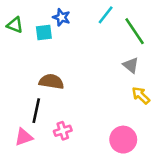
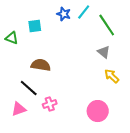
blue star: (61, 17) -> (64, 14), moved
green triangle: (15, 25) -> (12, 38), moved
black line: (36, 111) -> (29, 88), turned -60

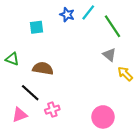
green triangle: (12, 38) -> (12, 59), moved
yellow arrow: (112, 76) -> (125, 74), moved

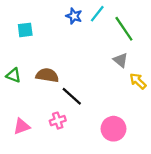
cyan square: (37, 27) -> (25, 30), moved
green triangle: (12, 59) -> (14, 75), moved
black line: (30, 93) -> (72, 96), moved

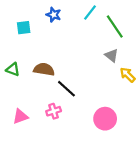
blue star: (74, 16) -> (54, 15), moved

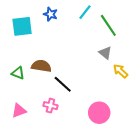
cyan square: (24, 28) -> (22, 26), size x1.5
green triangle: (13, 69) -> (18, 73), moved
pink cross: (54, 111) -> (50, 106), turned 32

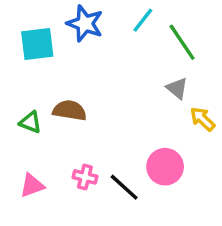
blue star: (50, 14) -> (85, 23), size x1.5
black line: (63, 84) -> (124, 187), moved
pink circle: (99, 113) -> (165, 167), moved

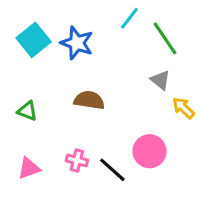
blue star: (85, 23) -> (77, 43), moved
cyan square: (37, 44) -> (34, 40), turned -32
brown semicircle: (70, 110) -> (89, 100), moved

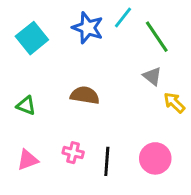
blue star: (77, 43) -> (88, 28), moved
pink circle: (150, 151) -> (155, 158), moved
black line: (112, 170) -> (107, 161), turned 52

